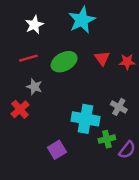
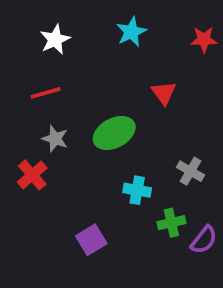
cyan star: (82, 20) -> (131, 32), size x0.7
green ellipse: (64, 62) -> (114, 133), moved
red star: (127, 62) -> (204, 40), moved
cyan cross: (85, 119) -> (137, 190), size x0.6

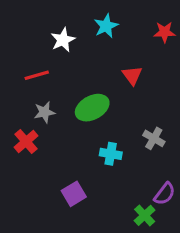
white star: (55, 40) -> (63, 40), moved
gray star: (55, 139) -> (44, 112), turned -30
green cross: (171, 223) -> (145, 215), moved, turned -30

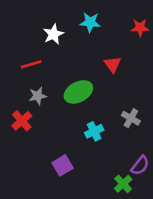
cyan star: (106, 26) -> (90, 22), turned 30
cyan cross: (111, 154) -> (94, 131), turned -36

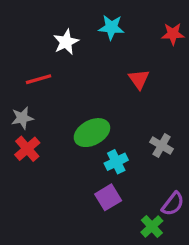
green ellipse: (78, 92) -> (92, 133), moved
gray star: (38, 96) -> (22, 118), moved
purple square: (63, 165) -> (108, 197), moved

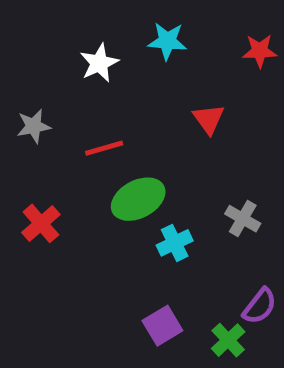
red line: (39, 79) -> (104, 148), moved
gray star: (22, 118) -> (34, 126), moved
purple square: (108, 197) -> (162, 326), moved

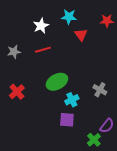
red triangle: (209, 119) -> (81, 35), moved
red line: (104, 148) -> (43, 50), moved
purple square: (162, 326) -> (67, 120), moved, turned 35

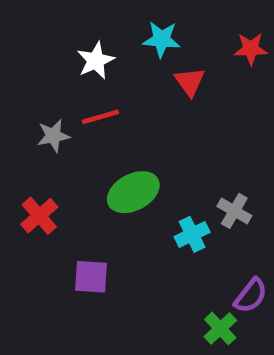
gray star: (14, 52) -> (53, 136), moved
cyan cross: (72, 100) -> (192, 234), moved
purple square: (67, 120) -> (91, 277), moved

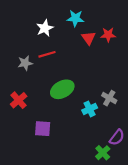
red star: (251, 49) -> (108, 35), moved

